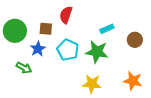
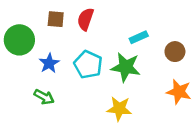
brown square: (46, 29) -> (56, 19), moved
green arrow: (24, 68) -> (44, 97), moved
orange star: (133, 81) -> (179, 92), moved

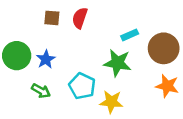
green circle: (19, 40) -> (17, 56), moved
brown circle: (175, 52) -> (164, 48), size x1.6
cyan pentagon: (88, 65) -> (82, 86), moved

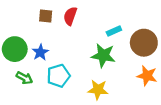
cyan pentagon: (82, 86) -> (58, 76), moved, turned 30
green arrow: (41, 91) -> (24, 78), moved

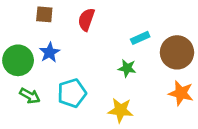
brown square: (46, 16) -> (44, 14), moved
blue star: (40, 52) -> (50, 52), moved
green star: (103, 55) -> (127, 68), size x0.6

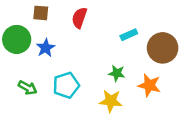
green circle: (18, 60) -> (17, 39), moved
green star: (127, 68) -> (117, 73), moved
orange star: (181, 93) -> (149, 85), moved

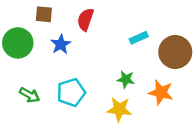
blue star: (46, 48) -> (61, 44), moved

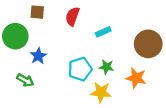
cyan rectangle: (139, 38) -> (103, 32), moved
blue star: (61, 44) -> (38, 56), moved
cyan pentagon: (71, 92) -> (80, 69), moved

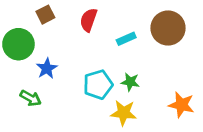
brown square: (37, 12) -> (45, 15), turned -32
brown circle: (148, 44) -> (168, 28), moved
orange star: (136, 78) -> (181, 105), moved

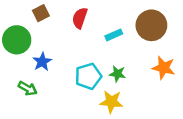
orange star: (181, 105) -> (164, 68), moved

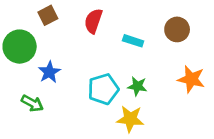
brown circle: (151, 25) -> (177, 29), size x0.7
cyan rectangle: (114, 35) -> (133, 41), turned 42

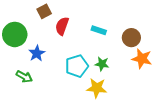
brown square: (48, 15) -> (44, 11), moved
red semicircle: (93, 21) -> (62, 26), moved
brown circle: (177, 29) -> (131, 38), moved

